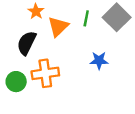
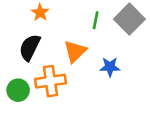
orange triangle: (58, 27) -> (75, 51), moved

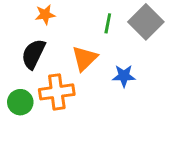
orange star: (40, 13) -> (45, 15), turned 30

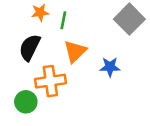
green line: (108, 23) -> (63, 20), moved
green circle: (20, 102) -> (26, 102), moved

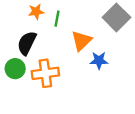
orange triangle: (75, 51) -> (81, 41), moved
green circle: (26, 102) -> (15, 69), moved

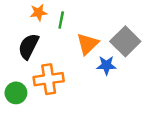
gray square: (116, 17) -> (125, 41), moved
green circle: (15, 69) -> (16, 93), moved

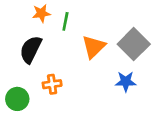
blue star: (106, 65) -> (126, 82), moved
orange cross: (49, 79) -> (52, 84), size x0.6

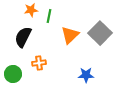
blue star: (126, 82) -> (86, 75), moved

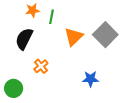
orange cross: (39, 63) -> (41, 66), turned -32
green circle: (13, 74) -> (14, 88), moved

